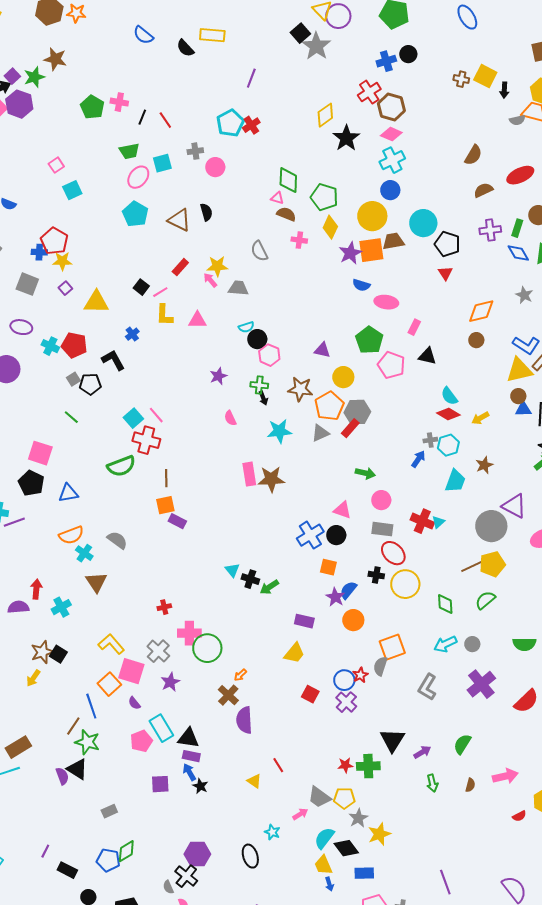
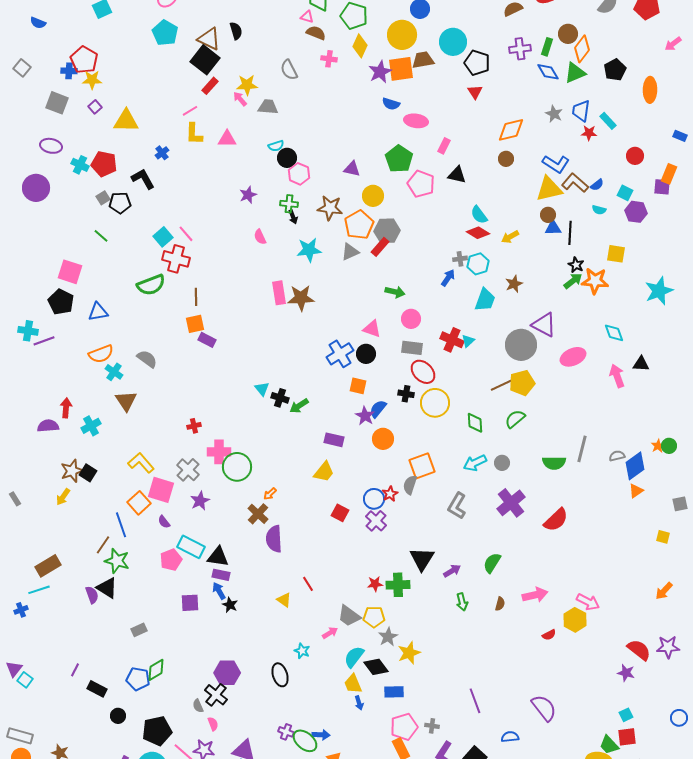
black square: (141, 287) -> (205, 60), moved, size x1.8
cyan rectangle: (161, 728) -> (191, 547), turned -32

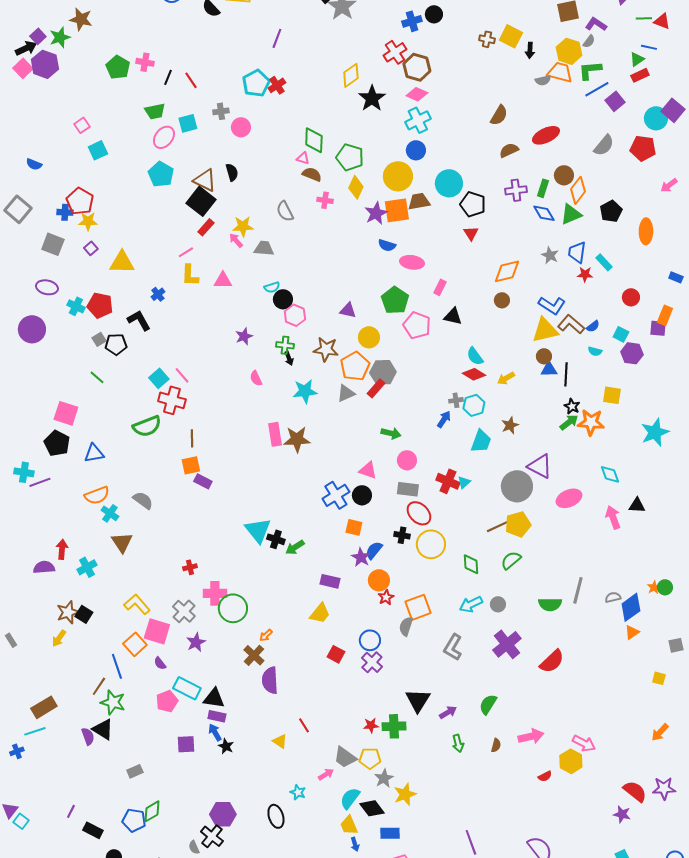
gray square: (22, 68) -> (18, 209), size x1.5
cyan triangle: (262, 389) -> (258, 530), size x1.8
red star: (390, 494) -> (386, 597), moved

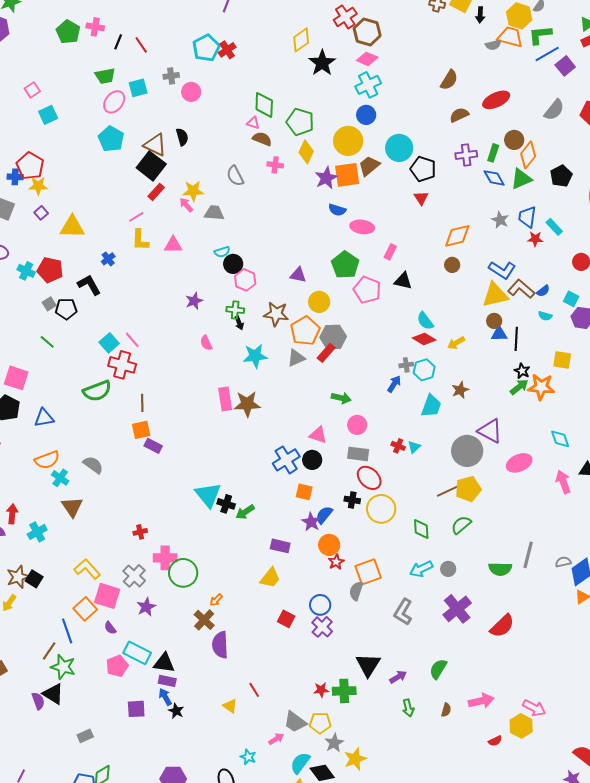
brown trapezoid: (419, 201) -> (369, 166), turned -30
red cross: (448, 481) -> (398, 446), size x0.6

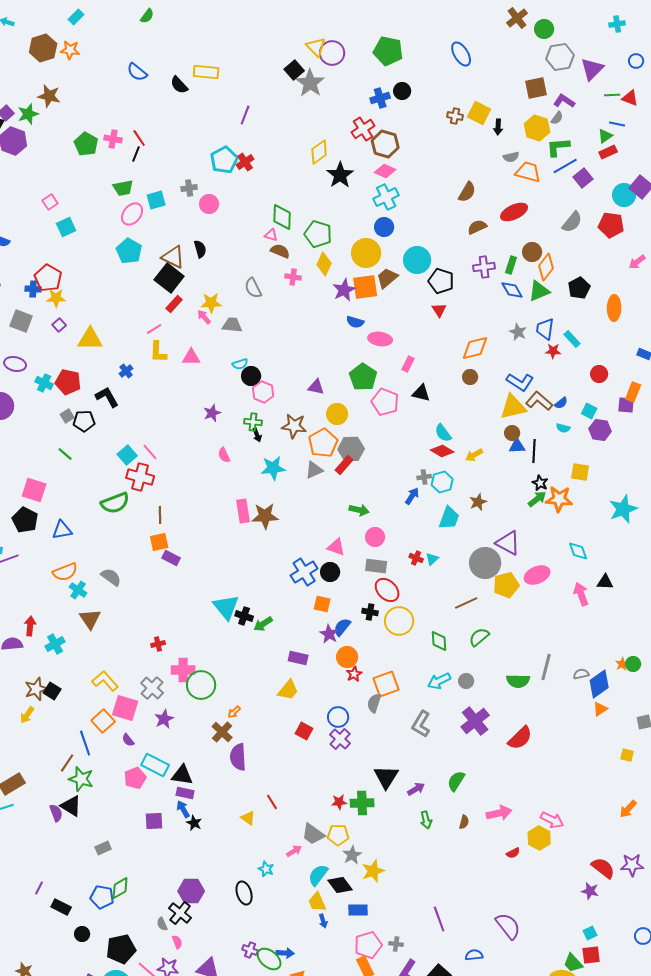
orange trapezoid: (510, 37) -> (528, 172), moved
red line: (141, 45) -> (139, 138), moved
yellow pentagon: (468, 489) -> (506, 585), moved

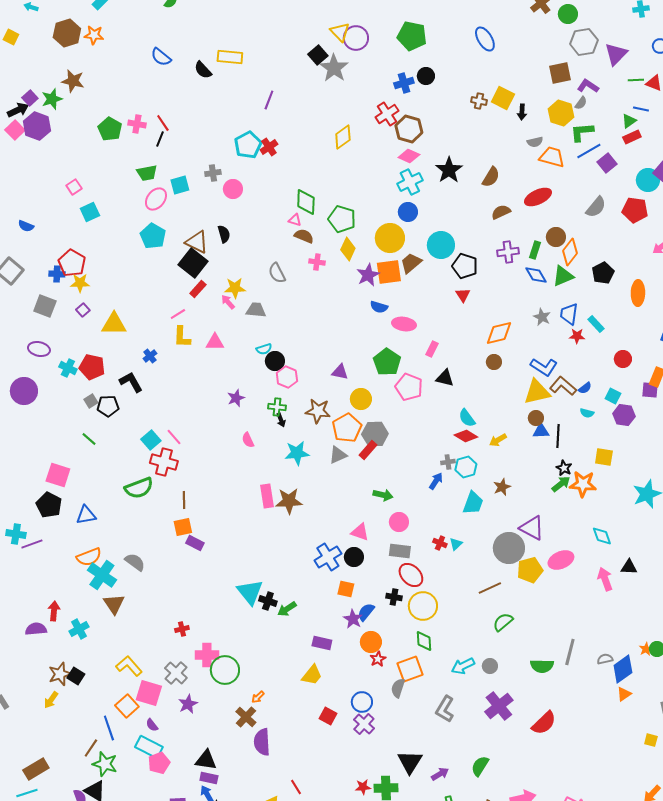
black star: (340, 175) -> (449, 170), moved
cyan cross: (78, 590) -> (102, 575), size x1.6
green diamond: (439, 641) -> (424, 641), moved
cyan rectangle: (155, 765) -> (149, 747), moved

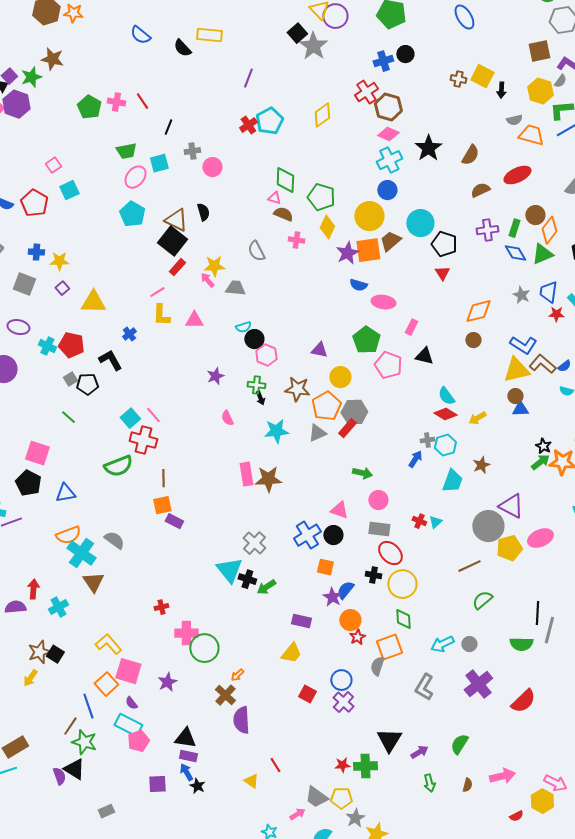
black line: (160, 139) -> (168, 127), moved
cyan pentagon: (248, 145) -> (269, 121), moved
red pentagon: (72, 263) -> (34, 203), moved
black line: (558, 436) -> (537, 613), moved
gray cross: (176, 673) -> (254, 543), moved

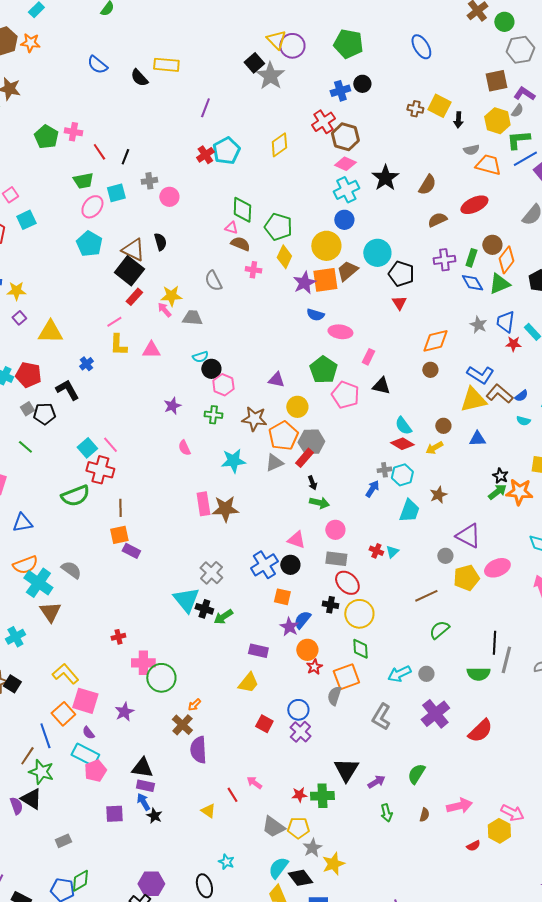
red line: (142, 101) -> (99, 152), moved
brown circle: (515, 396) -> (443, 426), moved
black arrow: (260, 398) -> (312, 483), moved
gray circle: (488, 526) -> (445, 556), size x0.5
pink arrow: (297, 814) -> (254, 783), moved, turned -112

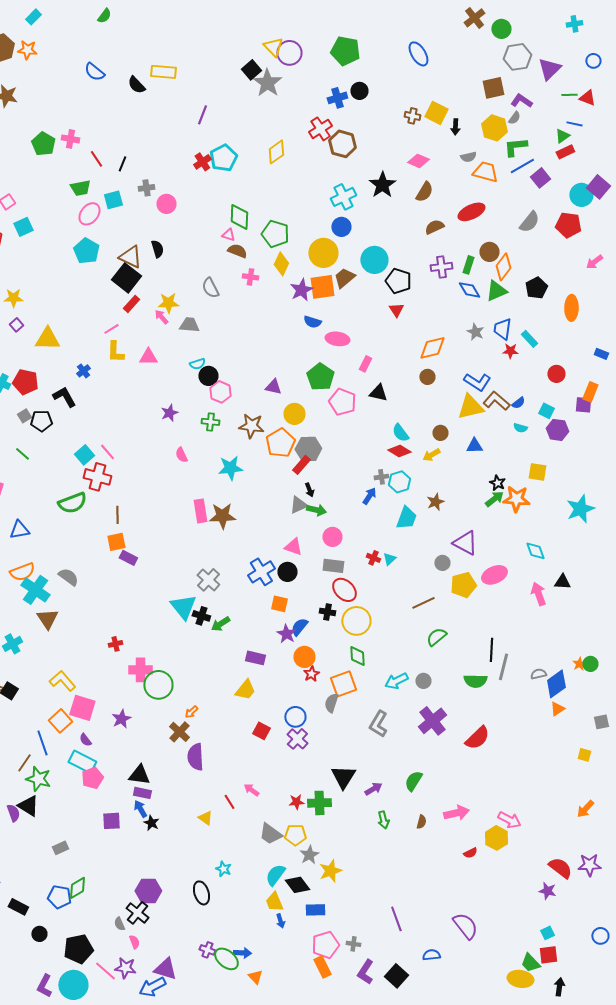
pink diamond: (345, 164) -> (418, 161), moved
gray triangle: (274, 463) -> (298, 505), moved

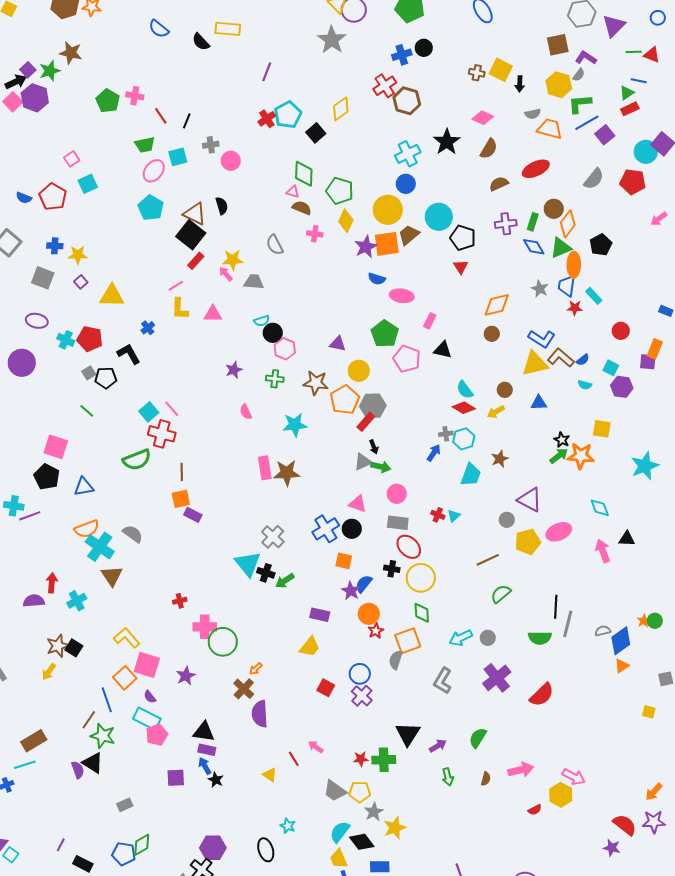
black square: (251, 70) -> (316, 133), moved
orange ellipse: (571, 308) -> (574, 265), moved
orange arrow: (585, 809) -> (654, 792), moved

